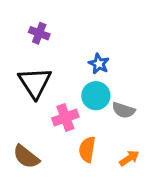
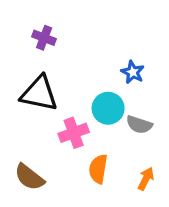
blue star: (99, 64) -> (133, 72), moved
black triangle: (35, 83) -> (39, 93), turned -45
orange arrow: (129, 158) -> (146, 179), turned -30

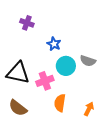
blue star: (133, 72) -> (54, 44), moved
black triangle: (39, 93) -> (18, 73), moved
gray semicircle: (139, 125) -> (88, 61), moved

